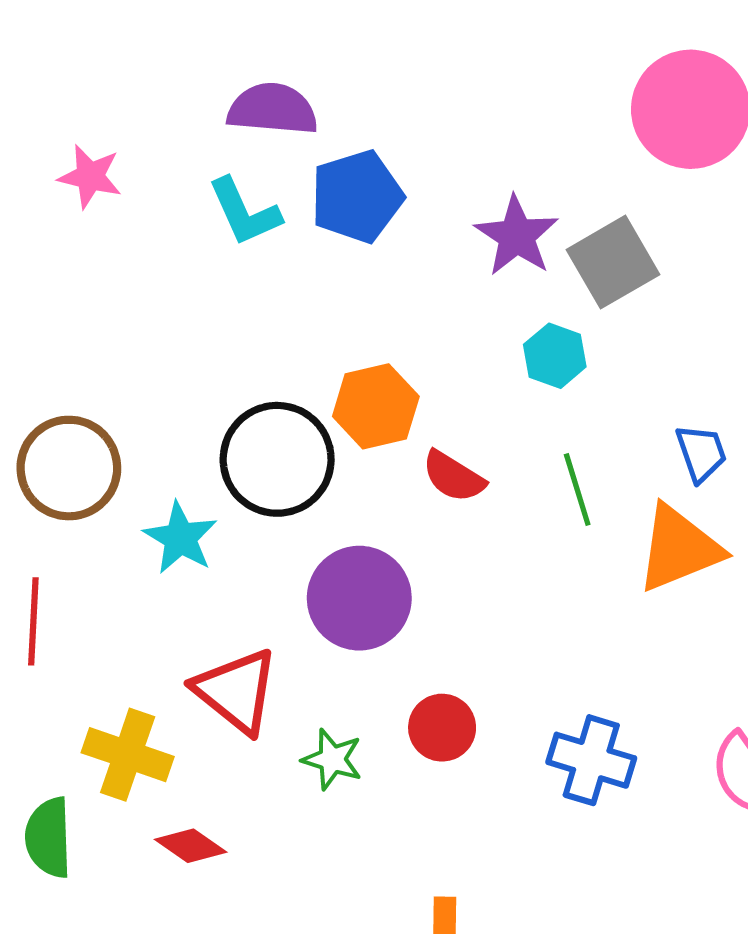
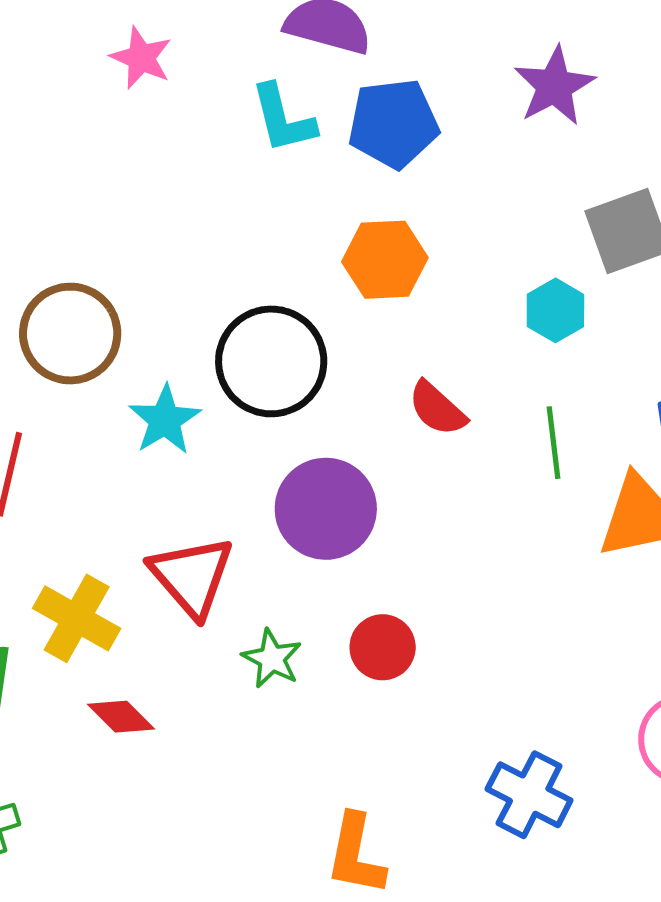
purple star: (517, 236) -> (554, 86), moved
orange hexagon: (376, 406) -> (385, 260), moved
blue cross: (591, 760) -> (529, 795), moved

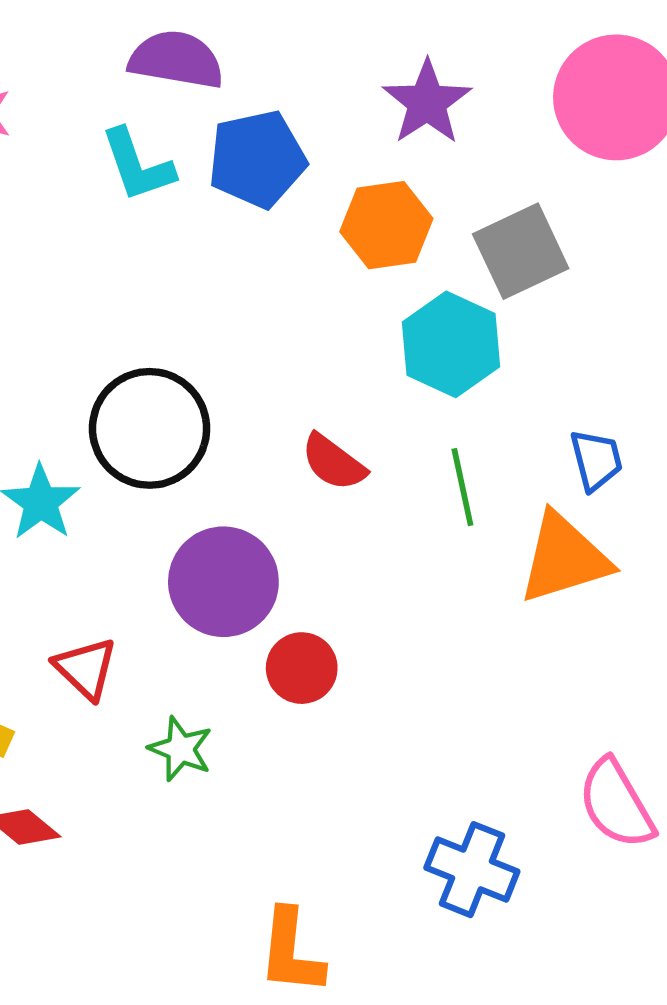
orange hexagon: (385, 260) -> (386, 225), moved
cyan hexagon: (555, 310) -> (451, 344), size x1.5
red triangle: (192, 576) -> (86, 668), size x0.7
red circle: (383, 647) -> (302, 668), moved

